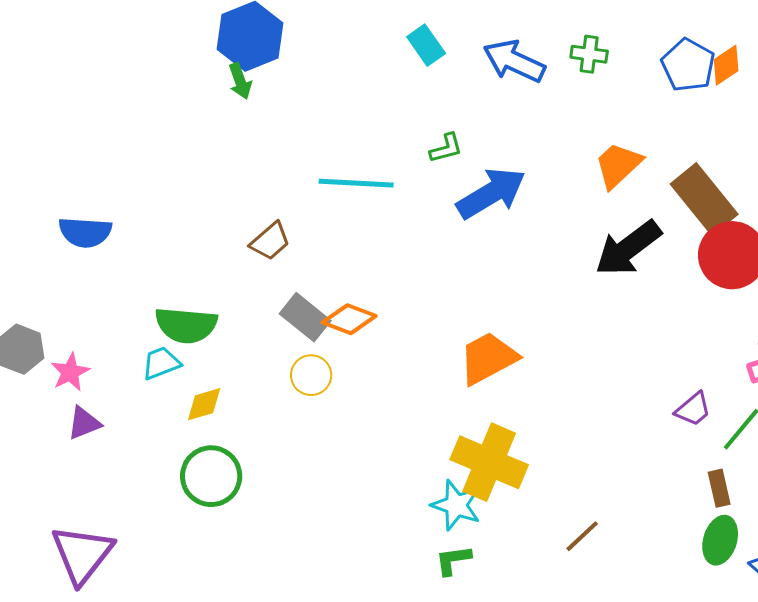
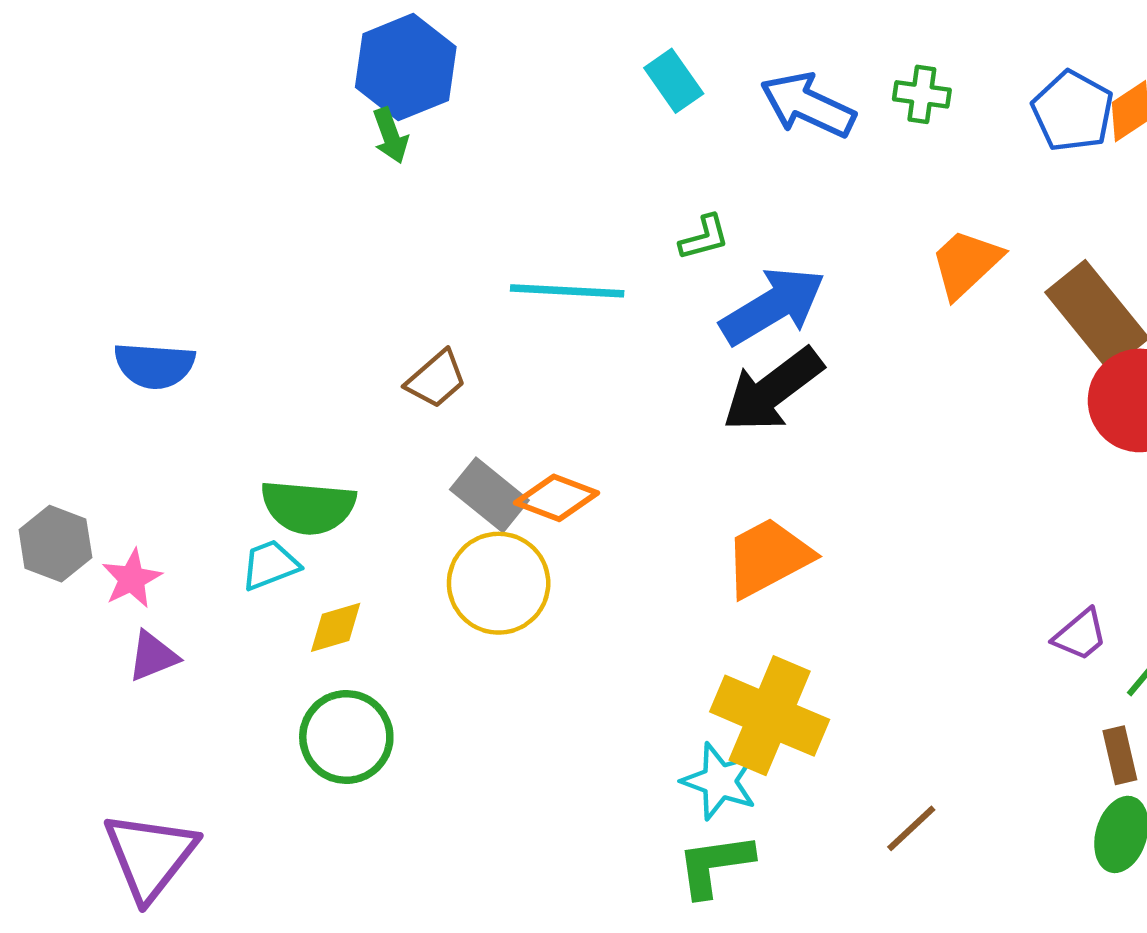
black arrow: (628, 248) -> (773, 390), moved
yellow circle: (311, 375) -> (499, 583), size x1.6
green L-shape: (453, 560) -> (715, 865), size x1.4

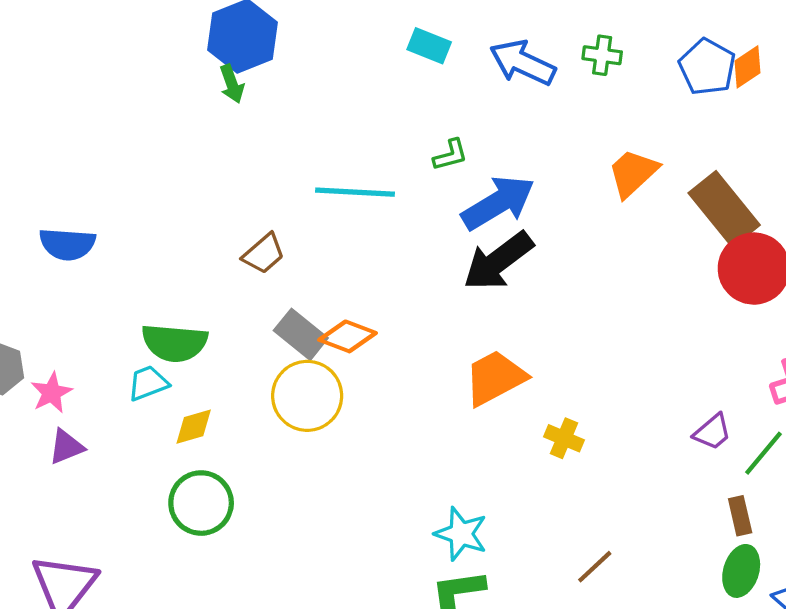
cyan rectangle: (674, 81) -> (429, 46), turned -33
yellow cross: (770, 716) -> (564, 438), moved, size x0.5

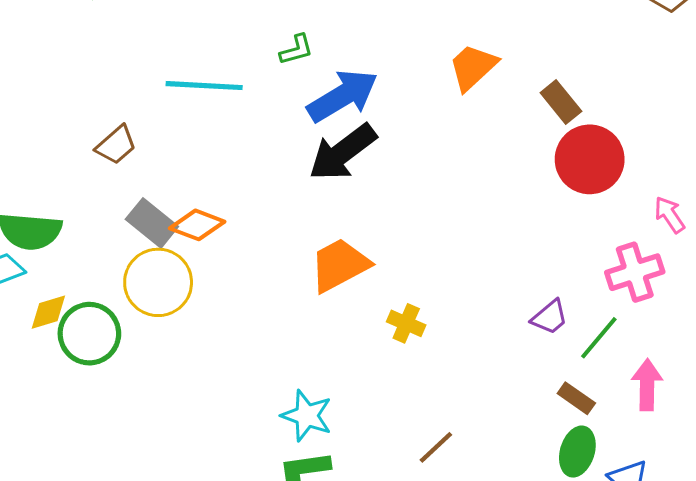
brown rectangle: (724, 209) -> (561, 102), size x0.6
green circle: (201, 503) -> (89, 334), moved
brown rectangle: (740, 516) -> (576, 398), turned -42

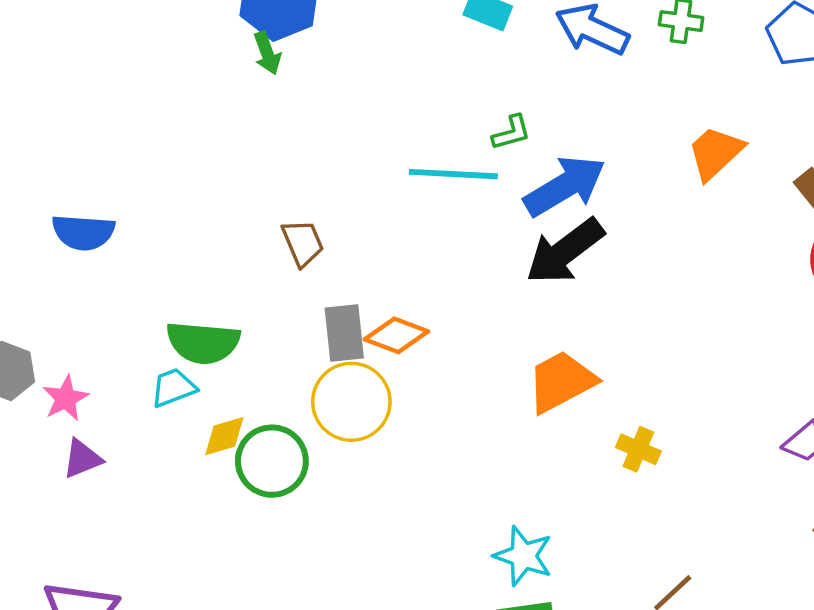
cyan line: (204, 86) -> (453, 174), moved
brown trapezoid: (116, 145) -> (303, 243), turned -72
gray rectangle: (152, 223) -> (344, 333), turned 45

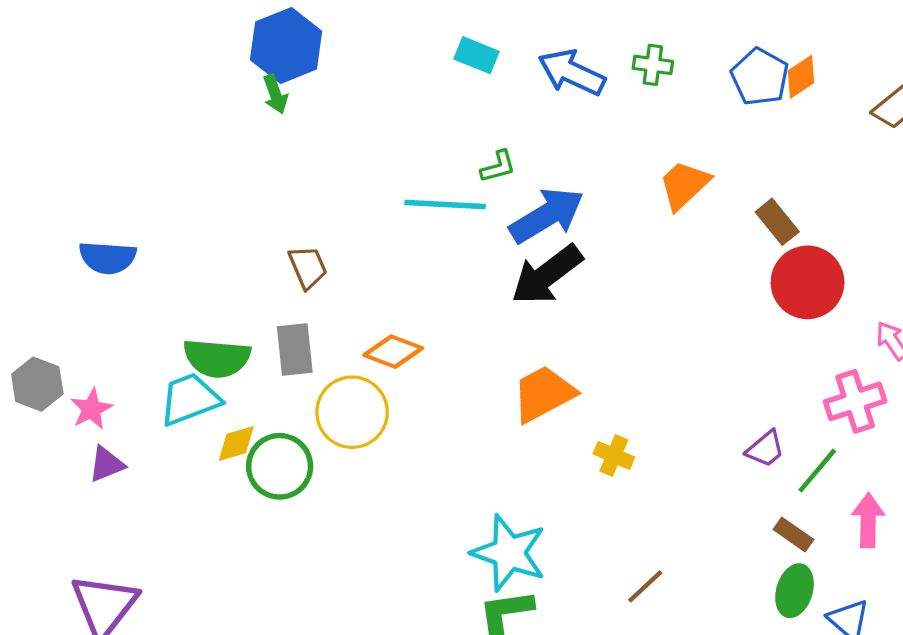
gray rectangle: (344, 333) -> (295, 349), moved
cyan trapezoid: (173, 388) -> (190, 399), size x1.5
cyan star: (523, 556) -> (509, 553), size x1.4

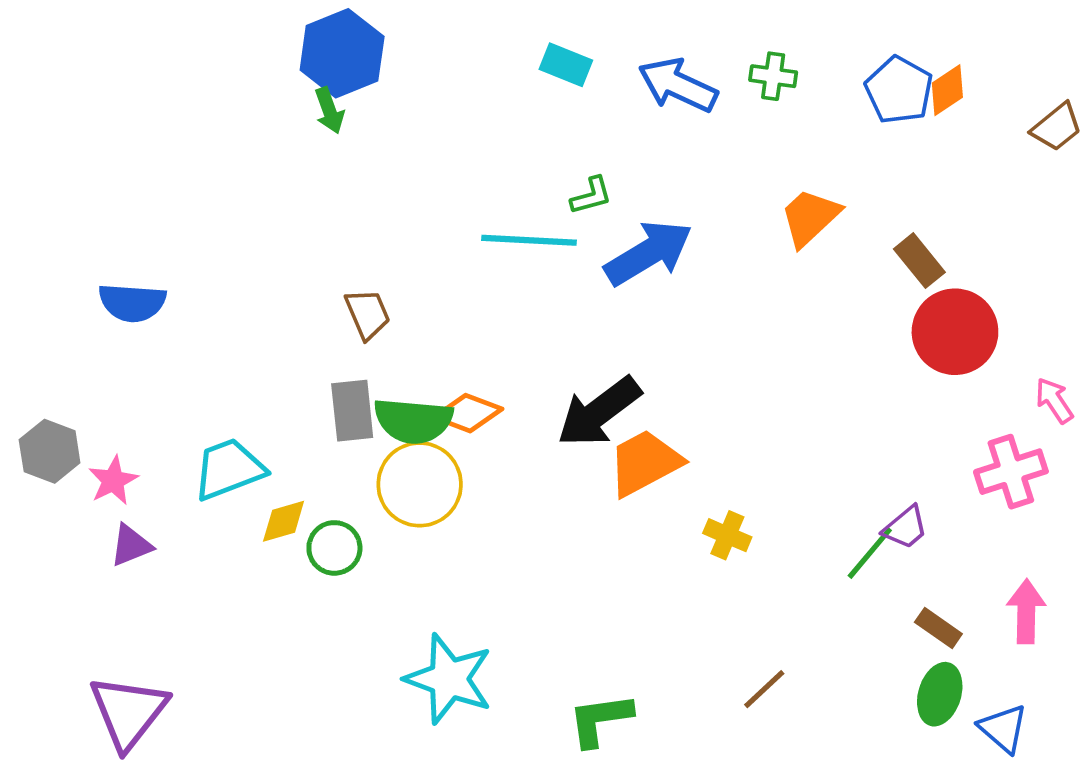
black arrow: (547, 275) -> (599, 412), moved
green semicircle: (217, 358) -> (413, 421), moved
green circle: (280, 466) -> (334, 548), size x0.7
green line: (817, 471) -> (870, 553), moved
cyan star: (509, 553) -> (449, 679), moved

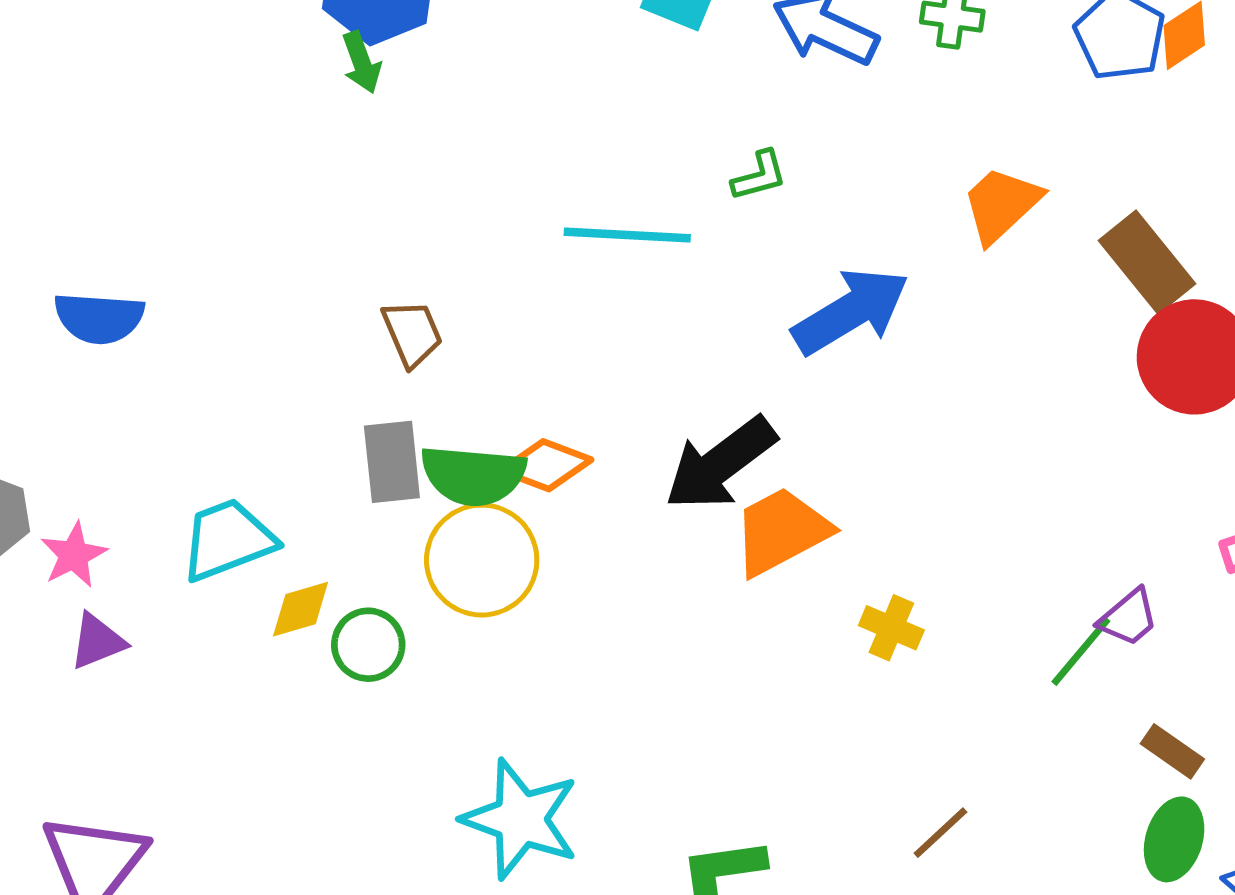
green L-shape: (591, 196) -> (759, 176), moved
blue arrow: (649, 253) -> (851, 311), moved
brown rectangle: (919, 261) -> (1147, 262), size x1.4

